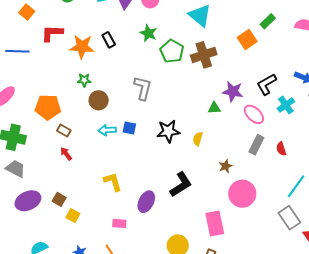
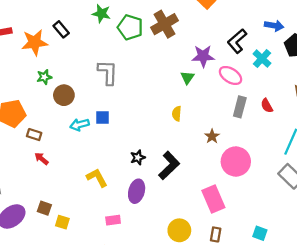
green triangle: (214, 108) -> (187, 78), turned -40
black star: (168, 131) -> (138, 157), moved, size x0.6

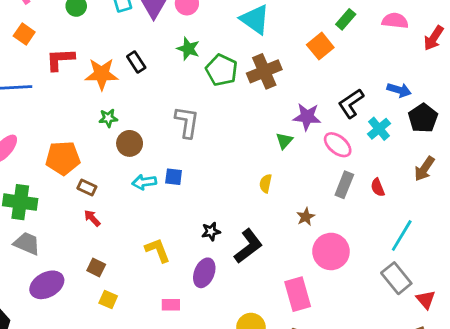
brown square: (44, 208) -> (96, 267), moved

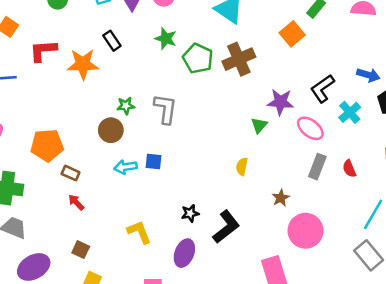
black rectangle: (136, 62) -> (112, 41), moved
green star: (108, 118) -> (126, 106), moved

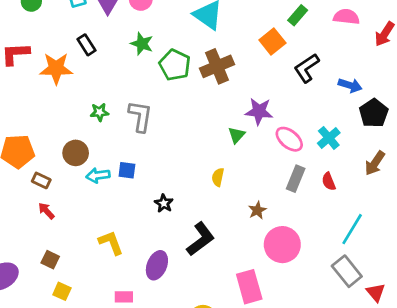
black L-shape: (322, 89) -> (307, 68), moved
cyan cross: (350, 112) -> (329, 138), moved
brown circle: (111, 130) -> (76, 153), moved
black star: (190, 213) -> (164, 203), moved, turned -30

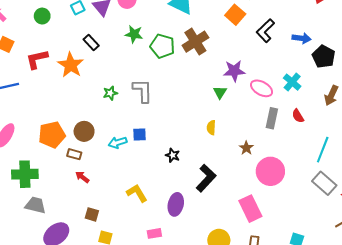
orange star: (56, 68) -> (71, 65), turned -30
brown circle: (76, 153) -> (84, 131), moved

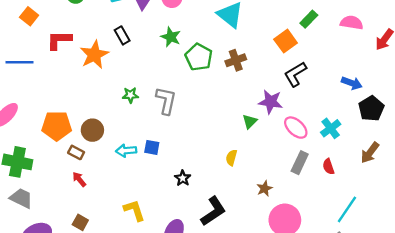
black L-shape: (265, 31) -> (295, 74), moved
brown cross: (195, 42) -> (236, 60), size x0.7

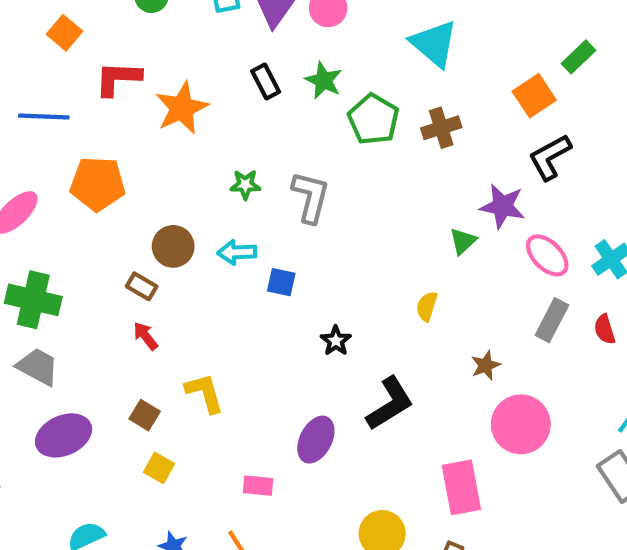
black rectangle: (122, 35) -> (266, 81), moved
orange pentagon: (57, 126) -> (98, 184), moved
cyan arrow: (126, 151) -> (237, 252), moved
yellow L-shape: (134, 210) -> (205, 393), moved

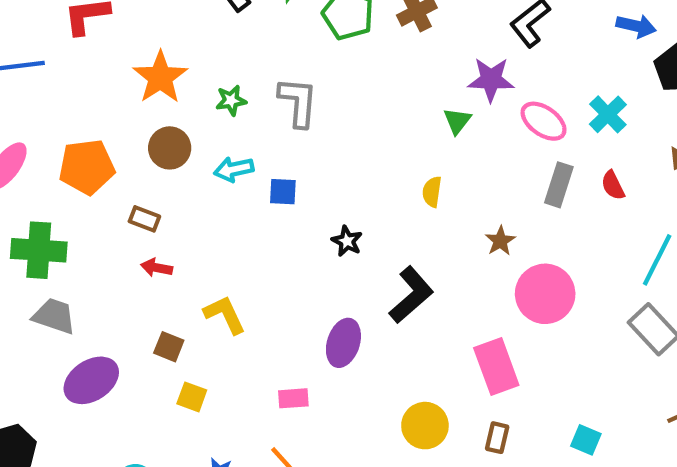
orange star: (182, 108) -> (160, 77), moved
orange pentagon: (98, 184) -> (87, 167), moved
brown circle: (173, 246) -> (170, 148), moved
red arrow: (146, 336) -> (157, 268), turned -32

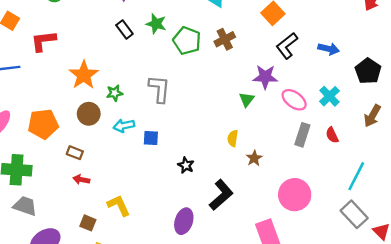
blue arrow: (636, 26) -> (329, 49), moved
green star: (231, 100) -> (115, 93), moved
brown star: (500, 241) -> (254, 158), moved

